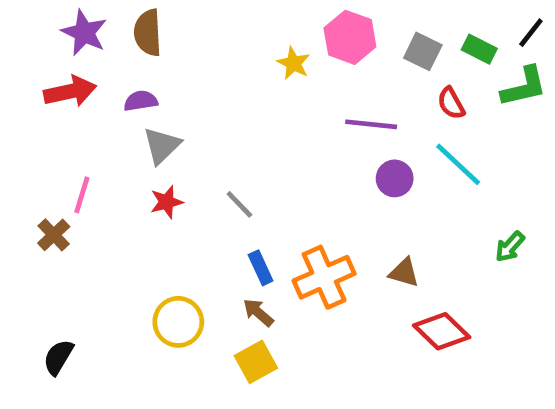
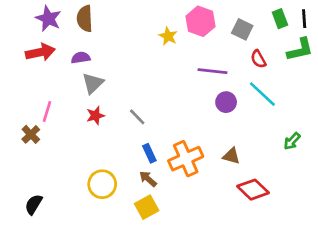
black line: (531, 33) -> (304, 19), turned -42
green rectangle: (479, 49) -> (280, 19), moved, turned 42

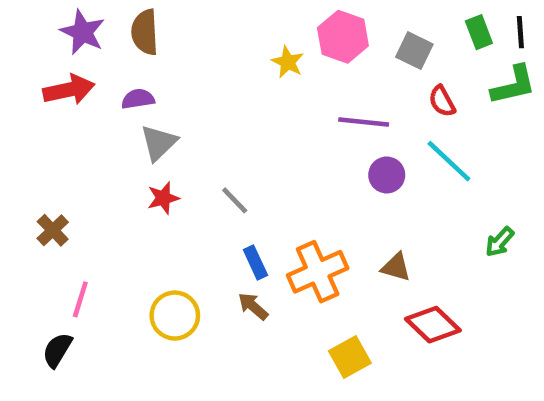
pink line: (47, 112) -> (80, 299), moved
yellow square: (147, 207) -> (350, 357), moved

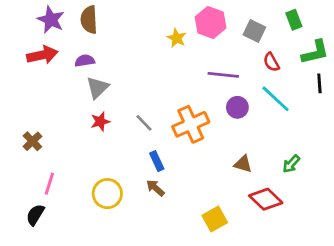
black line: (520, 32) -> (319, 83), moved
green arrow: (500, 242) -> (291, 164), moved
orange cross: (318, 272) -> (191, 124), moved

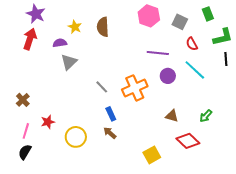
brown semicircle: (89, 20) -> (103, 27), moved
yellow star: (177, 38) -> (75, 27), moved
red arrow: (42, 55) -> (30, 39), turned -60
red star: (100, 121) -> (48, 122), moved
pink line: (49, 184) -> (26, 131), moved

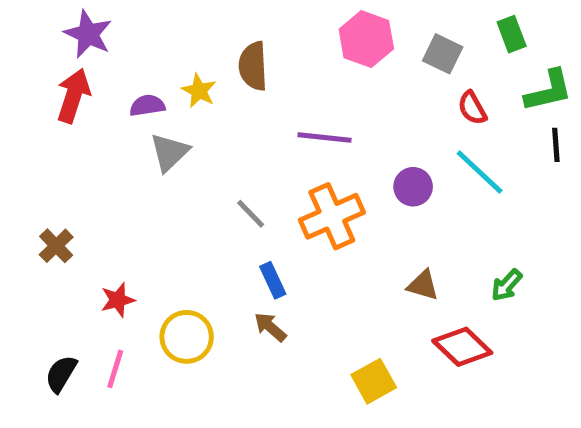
yellow star: (75, 27) -> (199, 91), moved
purple line: (158, 53) -> (324, 137), moved
pink line: (26, 131) -> (115, 369), moved

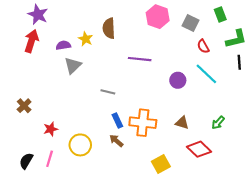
gray line: (251, 214) -> (108, 92), turned -32
orange cross: (332, 216) -> (143, 123), moved, turned 30

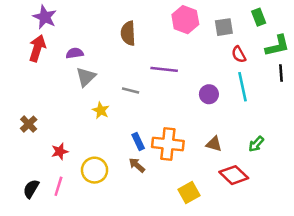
gray square: (191, 23) -> (224, 27), turned -35
yellow star: (86, 39) -> (101, 110), moved
cyan line: (206, 74) -> (243, 87), turned 35
gray line: (108, 92) -> (131, 90), moved

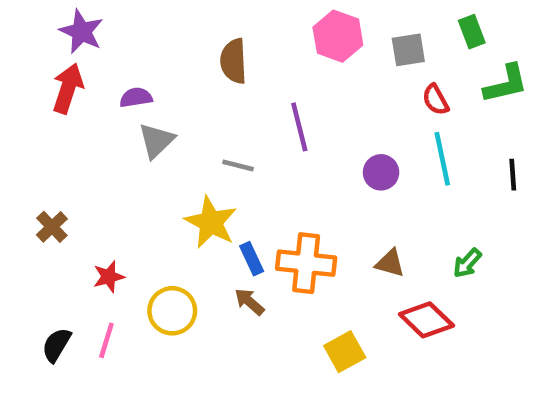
purple line: (164, 69) -> (299, 127), turned 70
black line: (281, 73) -> (513, 175), moved
yellow star: (101, 110) -> (211, 222), moved, size x1.6

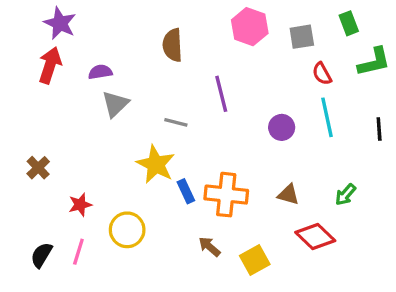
brown arrow: (249, 302) -> (209, 247), moved

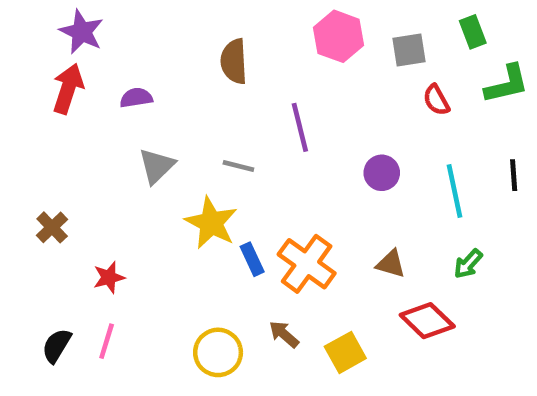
gray triangle: (115, 104) -> (157, 166), moved
cyan line: (327, 117) -> (455, 191), moved
orange cross: (226, 195) -> (307, 264), turned 30
yellow circle: (127, 230) -> (218, 352), moved

